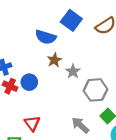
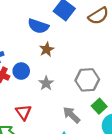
gray star: (73, 71) -> (46, 83), moved

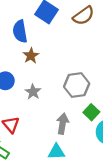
blue semicircle: (38, 26) -> (20, 31), turned 66
gray arrow: (72, 115) -> (63, 124), turned 60

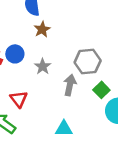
gray arrow: (63, 124) -> (70, 85), moved

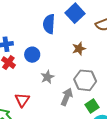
brown star: (42, 29) -> (79, 49), moved
blue circle: (15, 54) -> (32, 55), moved

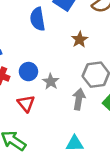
blue circle: (32, 55) -> (28, 72), moved
red triangle: (22, 100) -> (26, 104), moved

